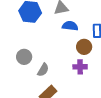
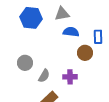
purple cross: (80, 67) -> (70, 77), moved

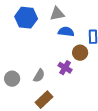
gray circle: (25, 63) -> (12, 79), moved
purple cross: (70, 77) -> (65, 68), moved, turned 32

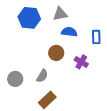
brown circle: (80, 53) -> (56, 53), moved
purple cross: (65, 68) -> (81, 62), moved

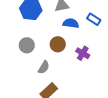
blue rectangle: (96, 37) -> (94, 19), moved, turned -56
gray circle: (15, 79) -> (27, 45), moved

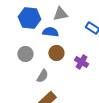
blue semicircle: (71, 23) -> (50, 32), moved

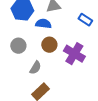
purple cross: (81, 62) -> (74, 54), size x1.5

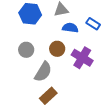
blue semicircle: (43, 24) -> (70, 28), moved
gray semicircle: (35, 68) -> (43, 72), size x1.5

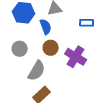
blue rectangle: (93, 24) -> (87, 23), turned -32
blue semicircle: (70, 28) -> (46, 27), moved, turned 63

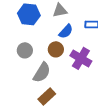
blue semicircle: (46, 27) -> (66, 31), moved, turned 63

